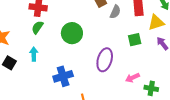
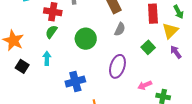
gray semicircle: (115, 12) -> (120, 29), moved
yellow triangle: (156, 22) -> (170, 31), turned -30
green square: (135, 40) -> (148, 47), turned -32

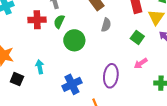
green semicircle: (51, 32) -> (59, 22), moved
purple ellipse: (117, 66) -> (111, 76), moved
pink arrow: (145, 85) -> (141, 63), moved

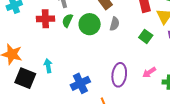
green circle: (74, 40) -> (90, 24), moved
pink arrow: (141, 63) -> (149, 72), moved
black square: (17, 79) -> (25, 78), size x1.5

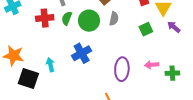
green square: (146, 36) -> (146, 29), turned 32
pink arrow: (149, 72) -> (152, 65), turned 32
blue cross: (80, 83) -> (82, 53), moved

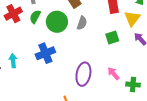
red cross: (45, 18) -> (13, 14), turned -30
pink arrow: (152, 65) -> (113, 74), turned 48

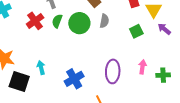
blue cross: (45, 53) -> (74, 79), moved
pink arrow: (113, 74) -> (142, 67), turned 56

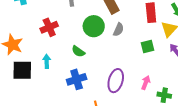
red cross: (35, 21) -> (49, 27), moved
green semicircle: (57, 21) -> (78, 51), moved, turned -88
black square: (19, 81) -> (22, 70), turned -30

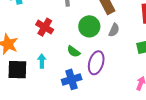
red cross: (49, 27) -> (45, 27), turned -36
purple ellipse: (116, 81) -> (96, 63), moved

